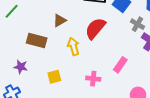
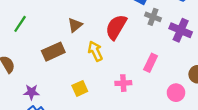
gray cross: (137, 24) -> (153, 17), moved
brown rectangle: (37, 40) -> (53, 52), turned -30
purple star: (21, 67) -> (31, 92), moved

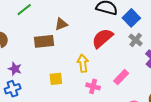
brown triangle: (75, 25) -> (61, 24), moved
yellow arrow: (95, 51) -> (83, 63), moved

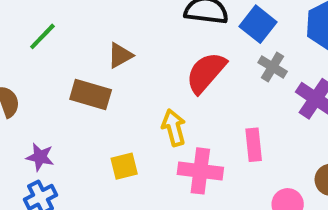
brown rectangle: (44, 41) -> (91, 94), turned 30
pink rectangle: (121, 77) -> (254, 145), turned -42
pink cross: (93, 86) -> (200, 171), size x1.5

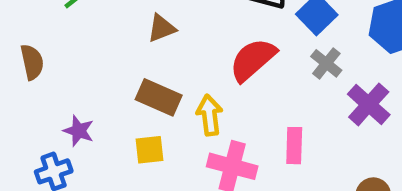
brown rectangle: (91, 94) -> (159, 97), moved
purple star: (40, 157) -> (79, 131), moved

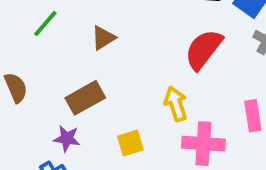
brown triangle: (162, 28) -> (103, 38), moved
brown rectangle: (159, 97) -> (85, 98), moved, turned -42

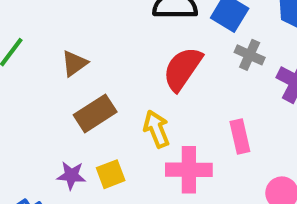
brown rectangle: (85, 98) -> (95, 113), moved
purple star: (67, 139) -> (71, 175), moved

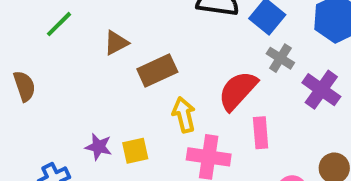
red semicircle: (182, 69) -> (238, 91), moved
brown rectangle: (95, 113) -> (157, 70), moved

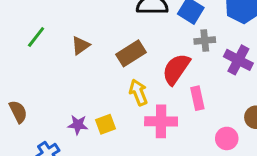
gray cross: (280, 58) -> (205, 41), turned -30
brown rectangle: (157, 70) -> (131, 53), moved
brown semicircle: (24, 86) -> (18, 112), moved

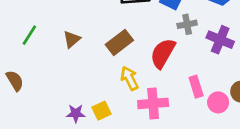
pink rectangle: (197, 98) -> (196, 87), moved
brown semicircle: (18, 112) -> (15, 81), moved
pink circle: (227, 138) -> (218, 102), moved

